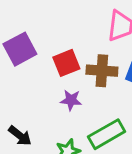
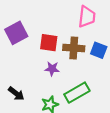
red square: (66, 63) -> (49, 43), turned 30

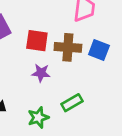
green rectangle: (77, 93) -> (72, 103), size x0.7

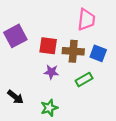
green rectangle: (72, 103) -> (84, 80), moved

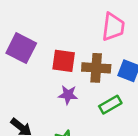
purple square: (15, 36) -> (21, 48), turned -35

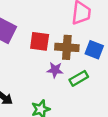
purple star: (68, 95) -> (55, 70), moved

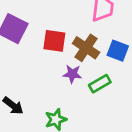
brown cross: (67, 47) -> (86, 48), turned 30

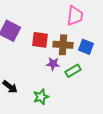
brown cross: (86, 48) -> (63, 45), turned -30

